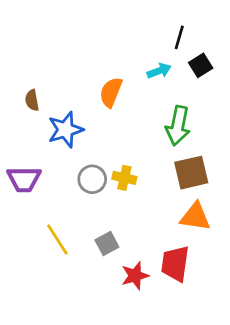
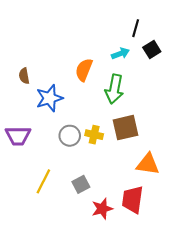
green arrow: (178, 126) -> (114, 89), moved
brown square: (191, 173) -> (125, 128), moved
yellow line: (57, 239) -> (43, 181), turned 60

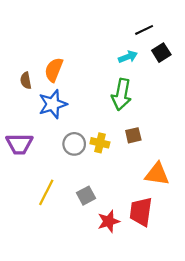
black line: (136, 28) -> (144, 30), turned 48
orange semicircle: (84, 70) -> (54, 70), moved
brown square: (125, 128) -> (133, 135), size x0.6

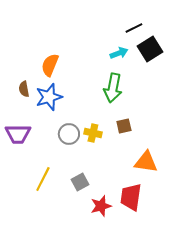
black square: (161, 53) -> (150, 49), size x1.4
brown semicircle: (26, 81) -> (24, 89), moved

